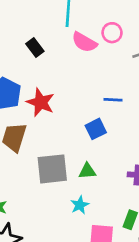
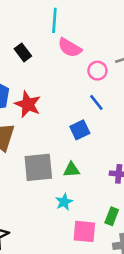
pink circle: (112, 33) -> (97, 71), moved
blue line: (113, 100) -> (96, 102), turned 48

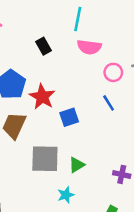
pink semicircle: (70, 48) -> (89, 47), turned -30
blue square: (80, 130) -> (69, 117), moved
green triangle: (71, 170) -> (77, 165), turned -35

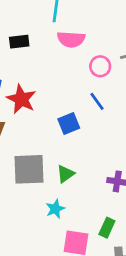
black rectangle: (44, 46) -> (19, 42), turned -63
blue square: (69, 117) -> (69, 123), moved

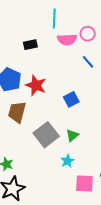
pink circle: (100, 66) -> (88, 34), moved
blue line: (97, 101) -> (88, 62), moved
gray square: (29, 169) -> (46, 135), turned -30

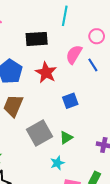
pink semicircle: (67, 40) -> (74, 55), moved, turned 114
black rectangle: (30, 45) -> (37, 39), size x1.5
red star: (36, 85) -> (46, 73), moved

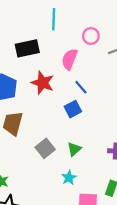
blue line: (93, 65) -> (81, 87), moved
gray square: (39, 133) -> (45, 148), size x0.7

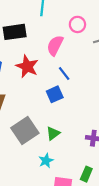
gray square: (45, 148) -> (25, 131), size x1.4

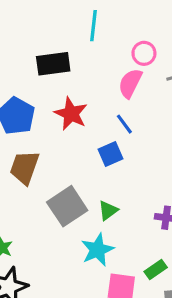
pink semicircle: (55, 45) -> (130, 83), moved
cyan star: (46, 161) -> (97, 250), size x1.5
green rectangle: (86, 174) -> (156, 270), turned 32

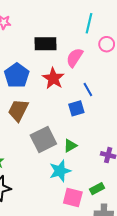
cyan line: (94, 26) -> (89, 23), moved
pink semicircle: (130, 83) -> (75, 58), moved

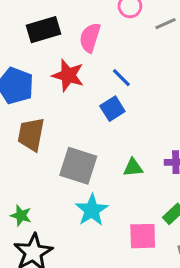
gray square: (43, 139) -> (78, 166), turned -30
green triangle: (70, 146) -> (133, 168), moved, turned 40
cyan star: (60, 171) -> (92, 210), moved

